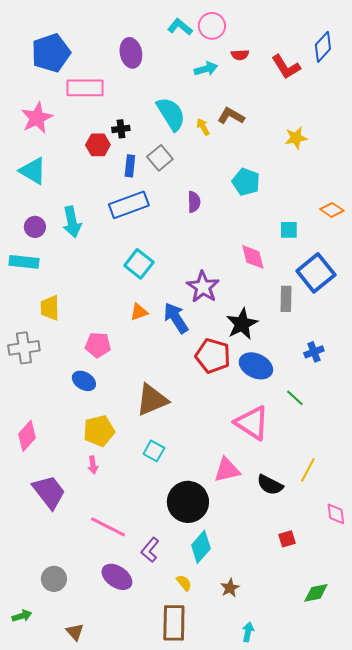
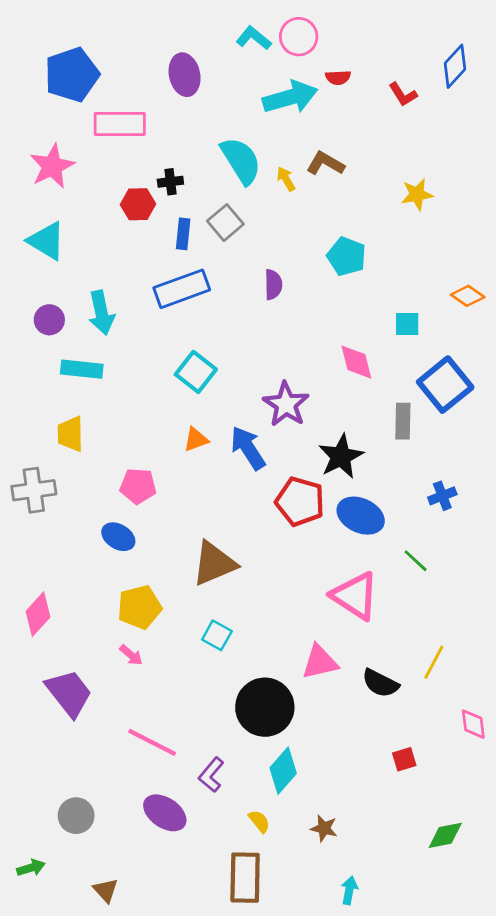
red L-shape: (286, 67) -> (403, 94), size x0.7
cyan arrow: (206, 69) -> (290, 97), size x1.6
cyan rectangle: (24, 262) -> (82, 369), moved
pink arrow: (93, 465) -> (131, 655), turned -42
brown star: (230, 588) -> (324, 828), turned -30

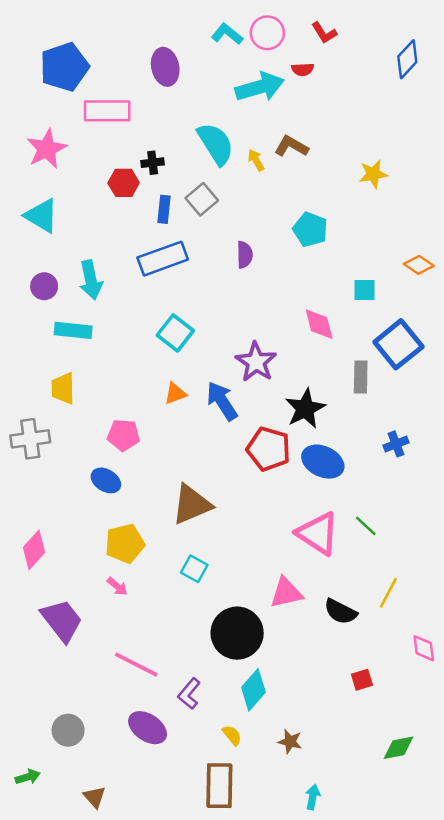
red L-shape: (403, 94) -> (324, 33), moved
green line: (416, 561) -> (366, 526), moved

